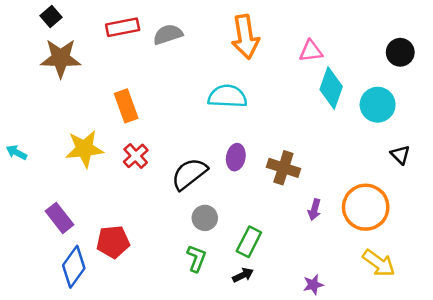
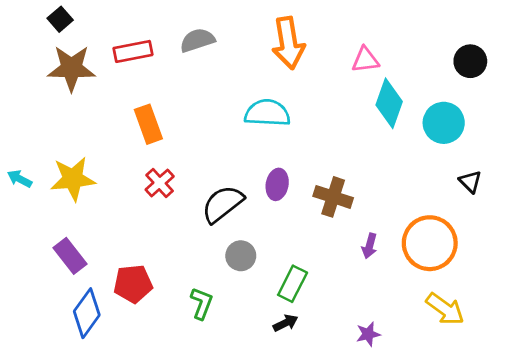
red rectangle: (123, 27) -> (133, 51), moved
yellow star: (84, 149) -> (73, 179), moved
green L-shape: (196, 258) -> (202, 303), moved

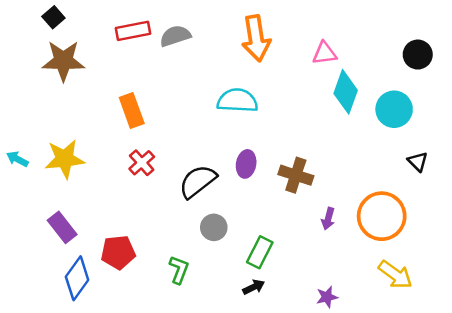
red rectangle: (133, 51) -> (133, 31), moved

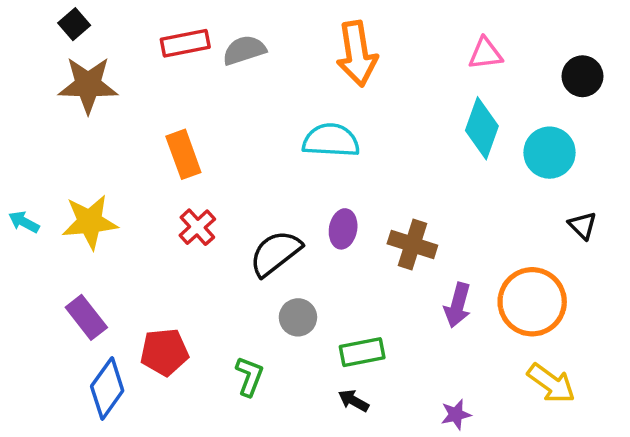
pink triangle: (324, 53) -> (485, 54), moved
purple arrow: (328, 219) -> (458, 305), size x1.4
green rectangle: (260, 252) -> (362, 352), turned 52
black arrow: (254, 287) -> (353, 401), turned -125

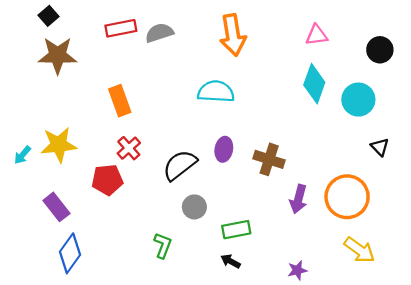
cyan arrow: (24, 222) -> (22, 155), moved, turned -78
red pentagon: (164, 352) -> (107, 180), moved

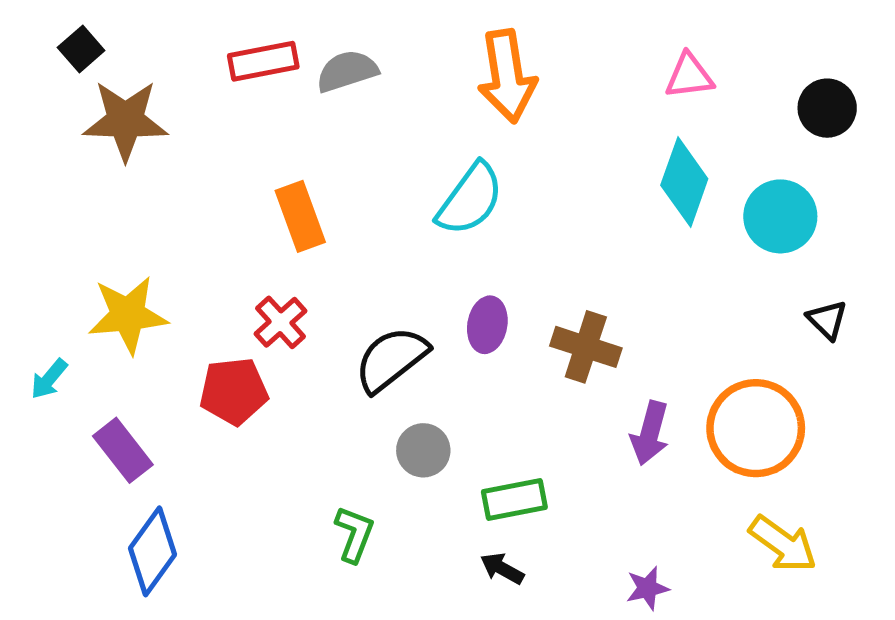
black square: (49, 16) -> (81, 49), moved
cyan semicircle: (216, 92) -> (470, 199), turned 123
orange rectangle: (120, 101) -> (300, 216), moved
cyan arrow: (22, 155) -> (49, 379), moved

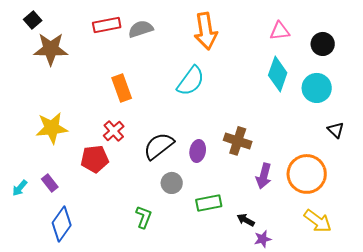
black circle: (827, 108) -> (323, 44), moved
purple ellipse: (487, 325) -> (198, 151), moved
cyan arrow: (49, 379) -> (20, 188), moved
purple rectangle: (123, 450) -> (50, 183), size x0.7
black arrow: (502, 569) -> (246, 220), moved

